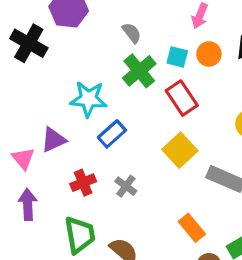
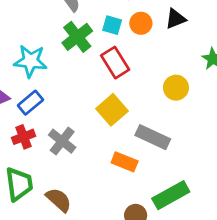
blue rectangle: (112, 134) -> (30, 103), moved
gray cross: (126, 186) -> (62, 141), size x1.4
orange rectangle: (192, 228) -> (125, 162), moved, turned -30

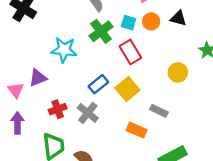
black triangle: (175, 19) -> (178, 18), turned 36
blue rectangle: (30, 103) -> (98, 84), moved
gray rectangle: (153, 137) -> (159, 111), size x0.7

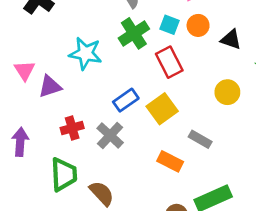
black triangle: (178, 18) -> (231, 39), moved
pink triangle: (16, 90) -> (25, 71), moved

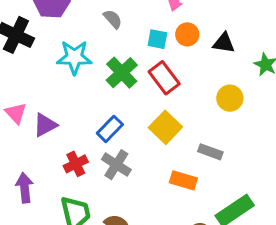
green cross: (134, 33) -> (122, 73), moved
cyan star: (85, 53) -> (74, 57), moved
blue rectangle: (126, 100) -> (110, 129), moved

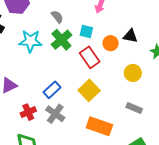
orange circle: (187, 34) -> (111, 43), moved
green cross: (122, 73) -> (61, 40), moved
gray rectangle: (210, 152) -> (134, 108), moved
orange rectangle: (183, 180) -> (99, 126), size x1.4

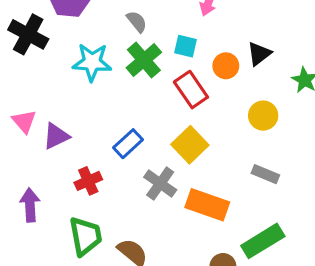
black triangle: (130, 36) -> (259, 54), turned -49
gray cross: (55, 114) -> (160, 184), moved

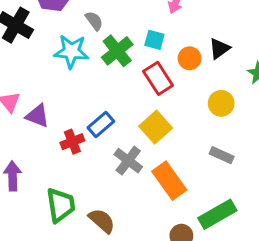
gray semicircle: (137, 22) -> (94, 21), moved
purple triangle: (56, 136) -> (37, 116), turned 45
red cross: (88, 181) -> (72, 142), moved
orange rectangle: (207, 205) -> (169, 181), turned 33

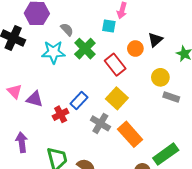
cyan square: (154, 40) -> (109, 26), moved
gray rectangle: (222, 155) -> (171, 97), moved

